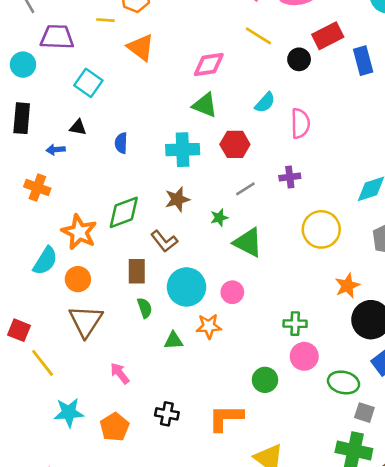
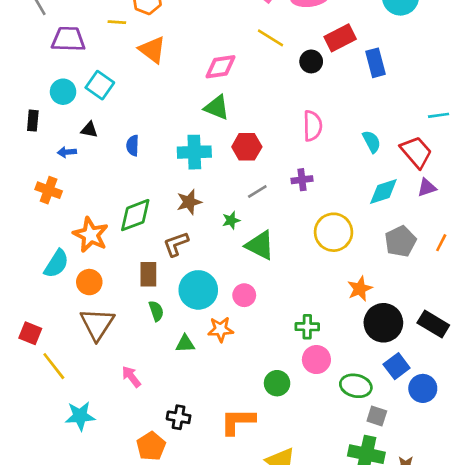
cyan circle: (23, 65) -> (63, 92), moved
cyan semicircle: (265, 102) -> (372, 142), moved, turned -70
black rectangle: (22, 118) -> (33, 121), size x0.7
brown L-shape: (164, 241) -> (176, 244), turned 108
orange pentagon: (115, 427) -> (151, 446), moved

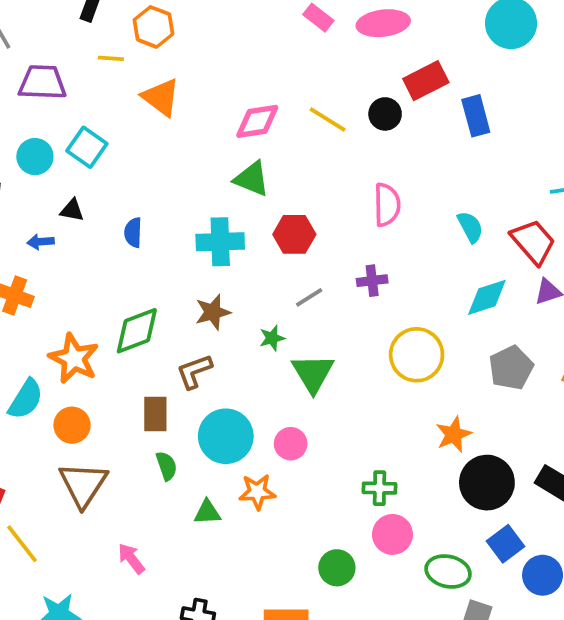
yellow line: (270, 38) -> (328, 119), moved
green triangle: (260, 245) -> (313, 373), turned 32

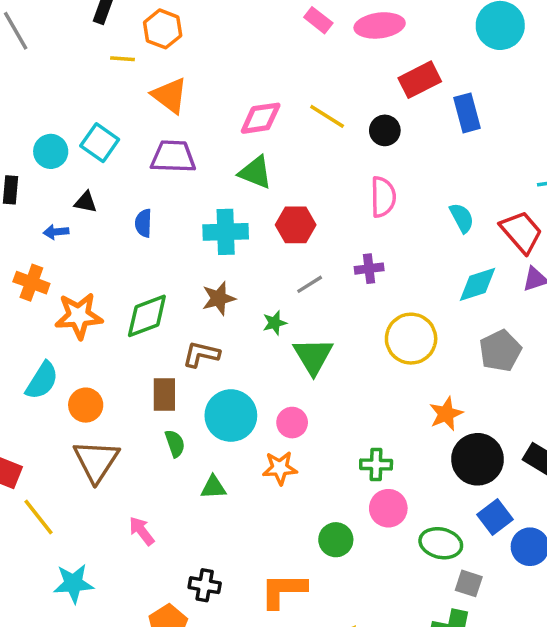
purple trapezoid: (42, 82) -> (173, 157), moved
black circle: (385, 114) -> (385, 130), moved
orange star: (74, 358) -> (79, 316), moved, turned -30
brown L-shape: (194, 371) -> (201, 354), turned 33
orange star: (257, 492) -> (280, 468), moved

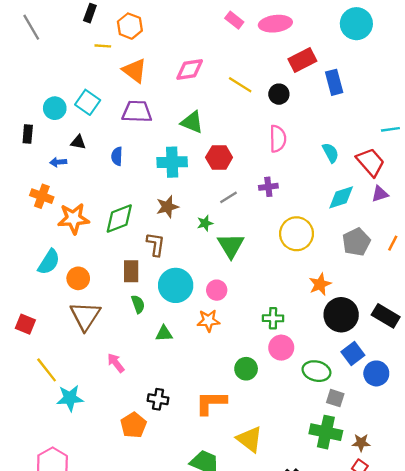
pink diamond: (261, 118) -> (190, 69), moved
brown L-shape: (201, 354) -> (156, 244), turned 85
yellow line: (38, 517) -> (47, 370), moved

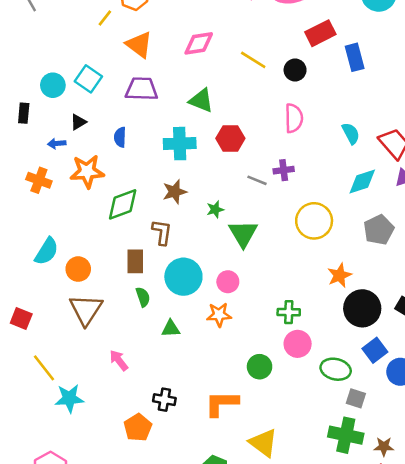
yellow line: (103, 46) -> (105, 18), turned -56
black triangle: (78, 142) -> (78, 122), turned -42
gray line: (228, 197) -> (257, 180), moved, turned 54
orange star: (74, 218) -> (87, 171), moved

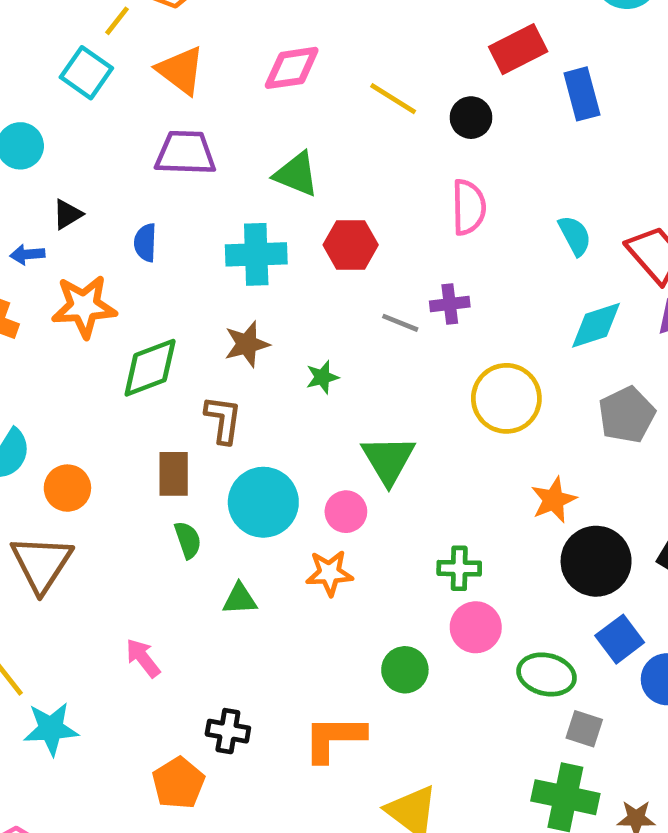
cyan square: (88, 79) -> (86, 73), moved
green triangle: (243, 234) -> (388, 460), moved
brown triangle: (86, 310) -> (41, 564), moved

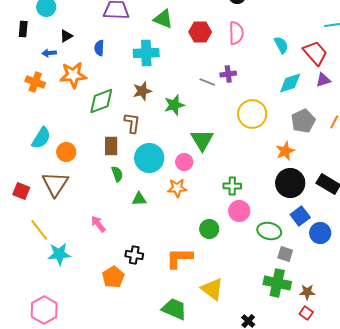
red hexagon: (351, 245) -> (200, 32), moved
green star: (322, 377) -> (174, 105), size x1.5
orange star: (554, 500) -> (285, 151), moved

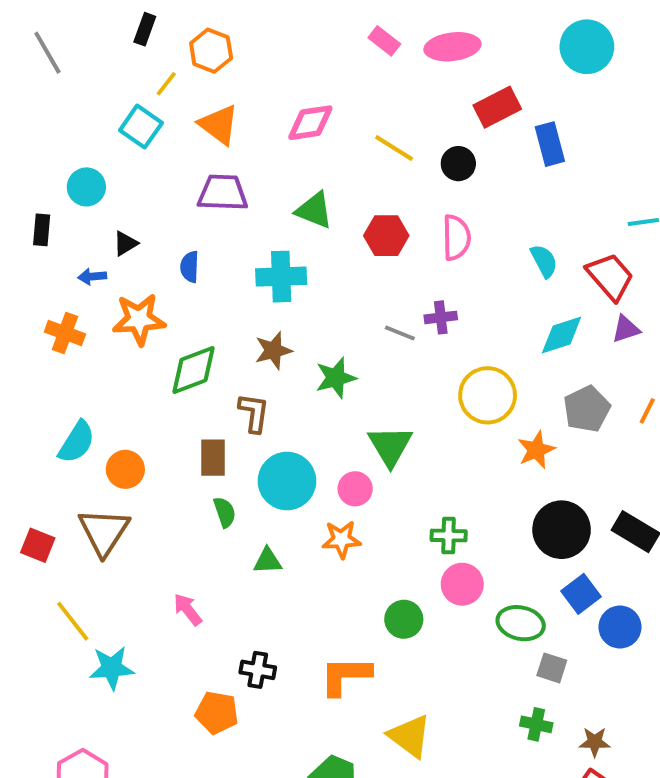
orange star: (285, 151) -> (536, 450), moved
orange pentagon: (113, 277) -> (217, 713), turned -30
green cross: (277, 283) -> (536, 724), size x0.6

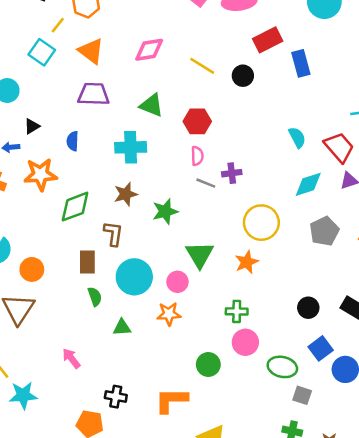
pink semicircle: (456, 238) -> (197, 156), moved, size x0.7
orange star: (536, 450) -> (247, 262), moved
black circle: (562, 530) -> (308, 308), size x0.6

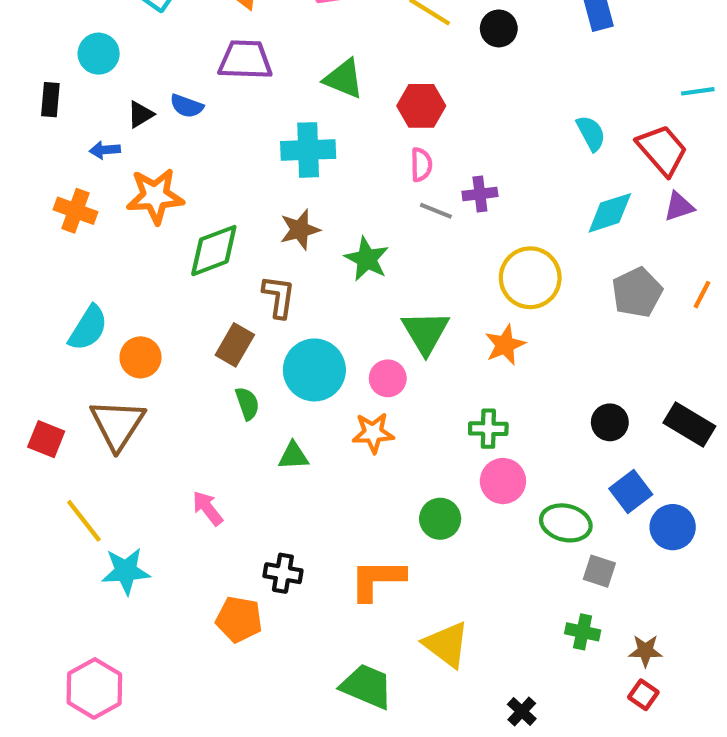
blue semicircle: (73, 141) -> (187, 106), moved, turned -72
green star: (165, 211) -> (367, 259), turned -30
brown rectangle: (87, 262) -> (235, 345), turned 30

